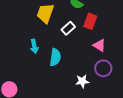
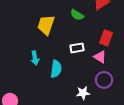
red rectangle: (90, 21) -> (106, 38), moved
white rectangle: (68, 28) -> (77, 48), moved, turned 32

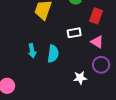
red rectangle: (106, 38) -> (96, 16), moved
cyan arrow: (35, 58) -> (32, 51), moved

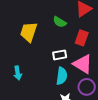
pink triangle: (97, 42) -> (83, 64), size x1.5
cyan semicircle: (53, 54) -> (62, 76), moved

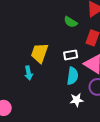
yellow trapezoid: (29, 32) -> (40, 53), moved

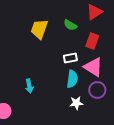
yellow trapezoid: (40, 53) -> (39, 29), moved
cyan arrow: (29, 73) -> (29, 86), moved

